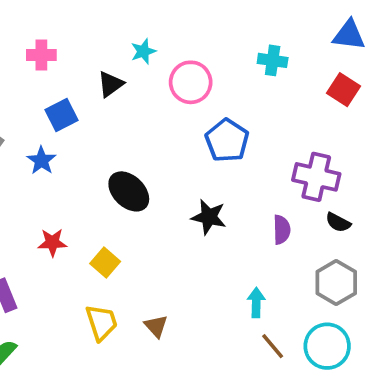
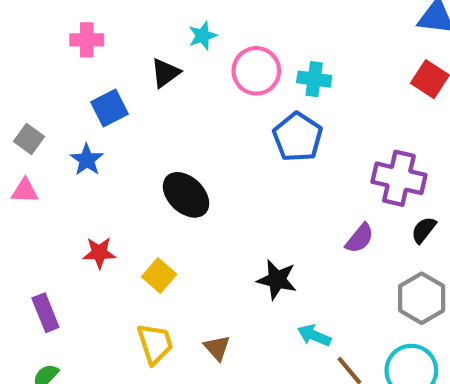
cyan cross: (273, 60) -> (314, 79), moved
black star: (209, 217) -> (277, 280), moved
black semicircle: (338, 222) -> (424, 230), turned 100
purple semicircle: (282, 230) -> (360, 238), turned 40
cyan arrow: (256, 302) -> (314, 335), moved, turned -68

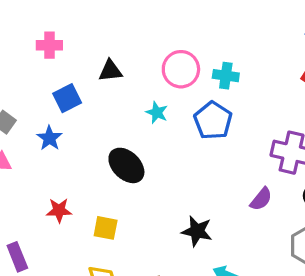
cyan star: (203, 36) -> (157, 113), moved, turned -30
black triangle: (165, 73) -> (110, 71), turned 30
yellow square: (159, 275) -> (106, 228), turned -30

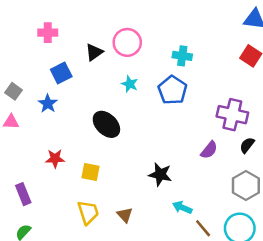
pink circle: (181, 69) -> (127, 42), moved
black triangle: (110, 71) -> (94, 52), turned -30

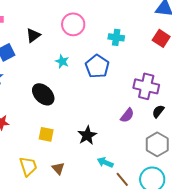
pink circle: (127, 42) -> (73, 24), moved
cyan cross: (182, 56) -> (116, 37), moved
yellow square: (91, 172) -> (46, 134), moved
black star: (160, 174) -> (87, 135), turned 30

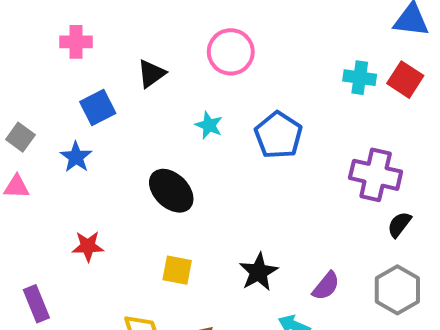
cyan cross: (116, 37) -> (360, 78), moved
purple semicircle: (127, 115) -> (326, 286), moved

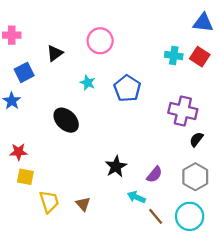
yellow square: (177, 270) -> (25, 177), moved

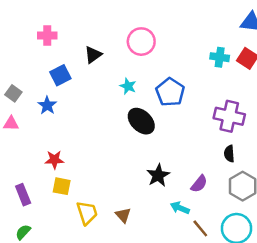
black ellipse: (66, 120) -> (141, 121), moved
black semicircle: (196, 139) -> (229, 154), moved, turned -42

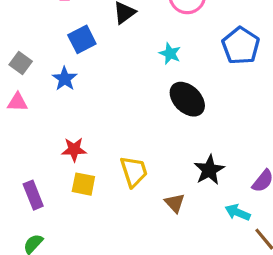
blue pentagon: (170, 92) -> (241, 46), moved
yellow trapezoid: (87, 213) -> (134, 171), moved
brown triangle: (123, 215) -> (175, 203), moved

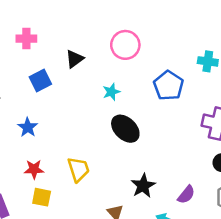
cyan star: (170, 54) -> (111, 92), turned 30
blue star: (65, 79) -> (28, 127), moved
yellow trapezoid: (134, 171) -> (78, 169), moved

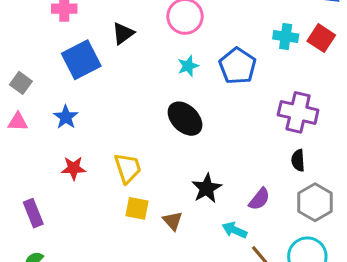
blue square: (40, 80) -> (81, 60), size x1.4
cyan star: (111, 92) -> (188, 66), moved
yellow square: (42, 197) -> (137, 208), moved

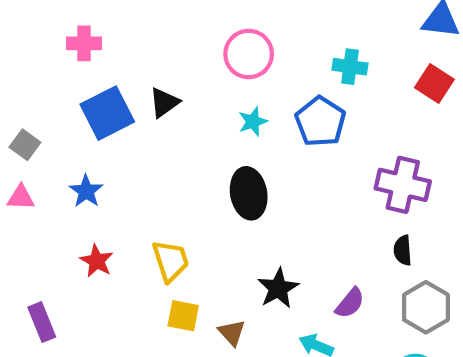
black triangle: (123, 33) -> (164, 103), moved
cyan cross: (286, 37) -> (350, 67), moved
black ellipse: (185, 119) -> (249, 193), turned 36
red star: (74, 168) -> (97, 261), turned 30

